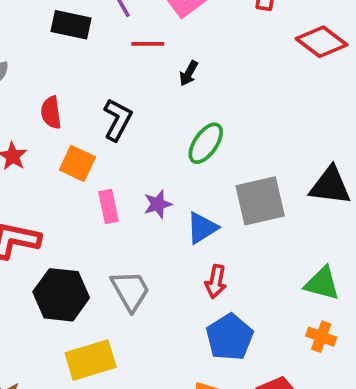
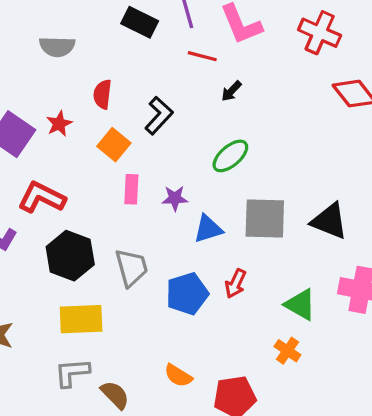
red arrow: (216, 282) -> (235, 284), moved
blue pentagon: (230, 337) -> (187, 294), moved

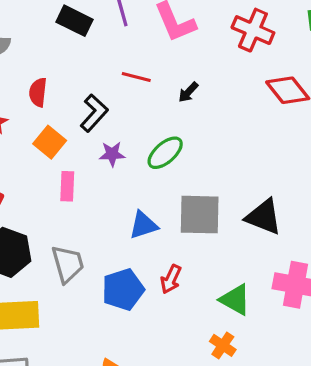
red line: (202, 56) -> (136, 77), moved
black arrow: (231, 91) -> (188, 92), moved
purple star: (175, 198) -> (112, 154), moved

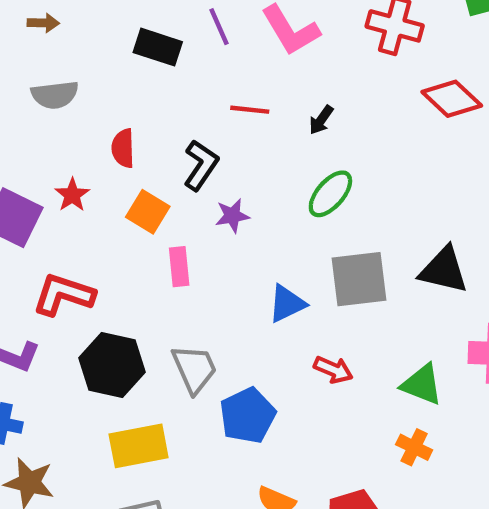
green ellipse: (165, 153) -> (330, 194), moved
red arrow: (171, 279) -> (333, 370), turned -84
blue pentagon: (123, 290) -> (248, 416), moved

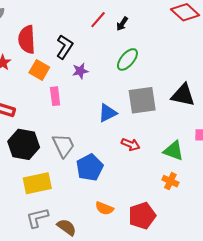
red line: (250, 110) -> (98, 20), moved, turned -54
red semicircle: (123, 148) -> (27, 40), size x1.5

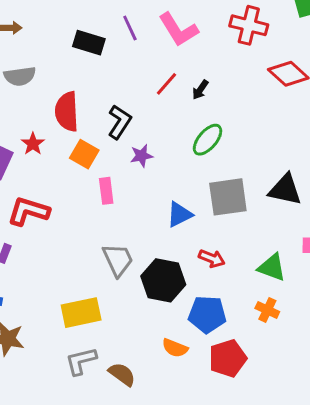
black hexagon: (24, 144) -> (163, 280), moved
blue pentagon: (90, 167) -> (207, 314), moved, turned 30

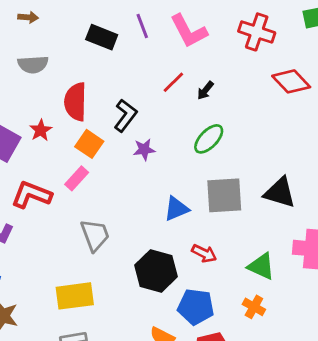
pink rectangle: (106, 191) -> (77, 178), moved, turned 45
gray trapezoid: (118, 260) -> (95, 235), moved

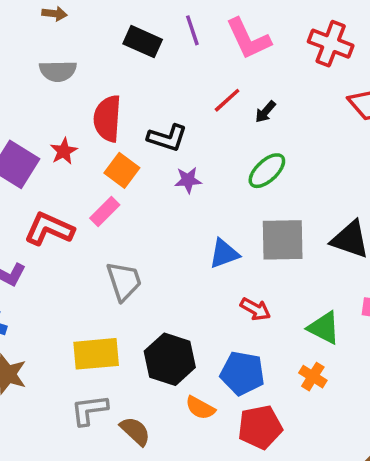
black L-shape: (125, 115) -> (167, 138), turned 68
black hexagon: (156, 271) -> (170, 359), moved

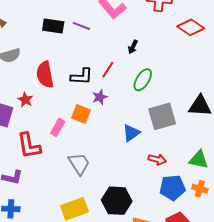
purple line: (192, 30) -> (81, 26), moved, turned -36
red line: (227, 100) -> (108, 70), moved
orange square: (122, 170) -> (81, 114), moved
red L-shape: (49, 229) -> (29, 146), turned -108
blue pentagon: (242, 373) -> (172, 188), moved

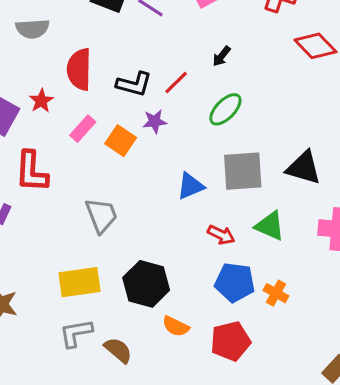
pink rectangle: (58, 127) -> (83, 129), moved
green triangle: (199, 160) -> (270, 226), moved

